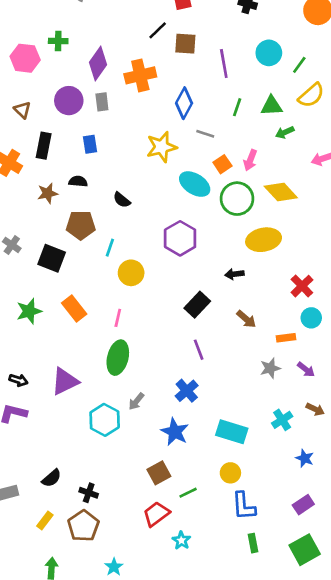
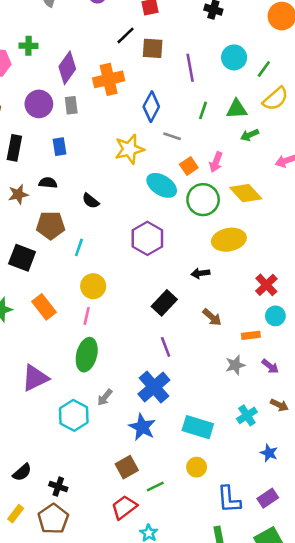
yellow circle: (131, 273) -> (93, 286), moved
blue cross: (187, 391) -> (154, 387), size x1.4
blue L-shape: (244, 506) -> (229, 499), moved

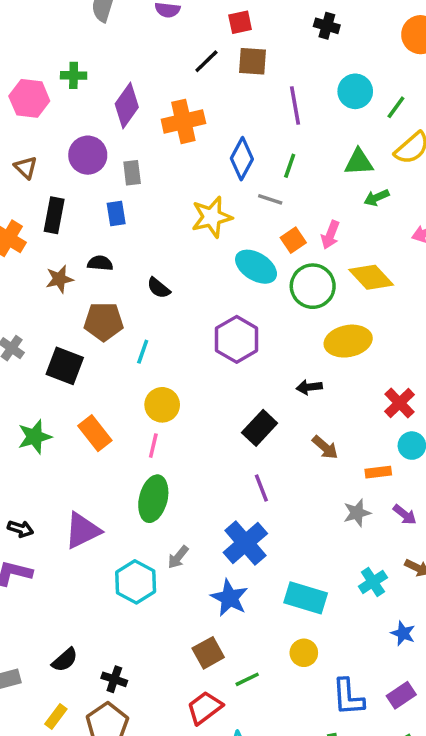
brown square: (153, 48) -> (252, 61), moved
gray rectangle: (71, 105) -> (132, 173), moved
green line: (203, 110) -> (290, 166), moved

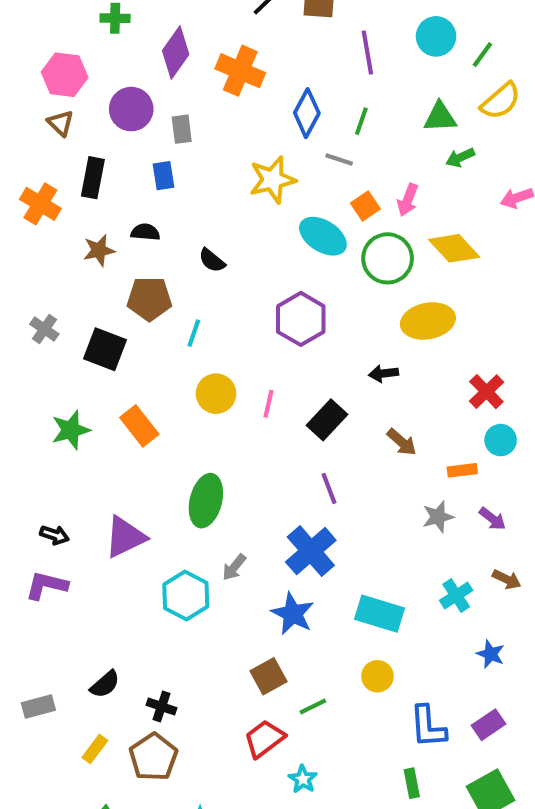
pink hexagon: (29, 98) -> (65, 75), moved
orange cross: (183, 121) -> (240, 71), turned 36
pink line: (153, 446) -> (268, 404), moved

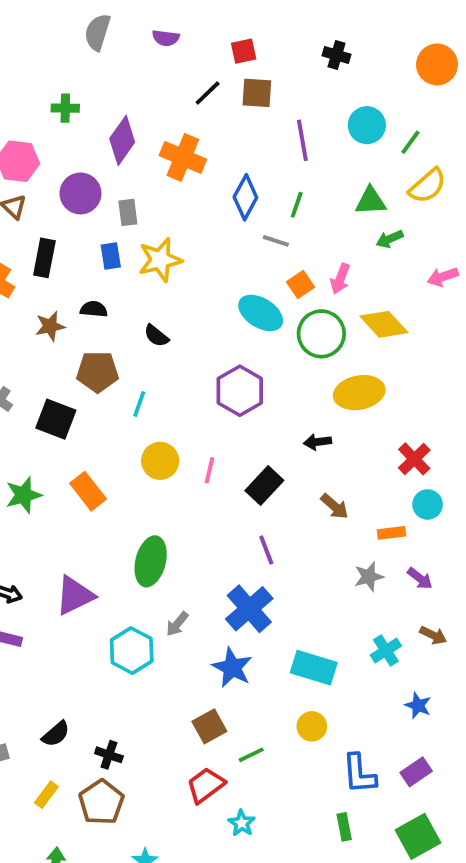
yellow star: (273, 180) -> (160, 260), moved

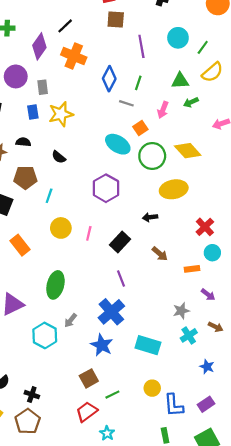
black line: (208, 93) -> (65, 26), moved
pink arrow: (340, 279) -> (163, 110), moved
gray star: (369, 577) -> (181, 311), moved
yellow circle: (312, 726) -> (152, 388), moved

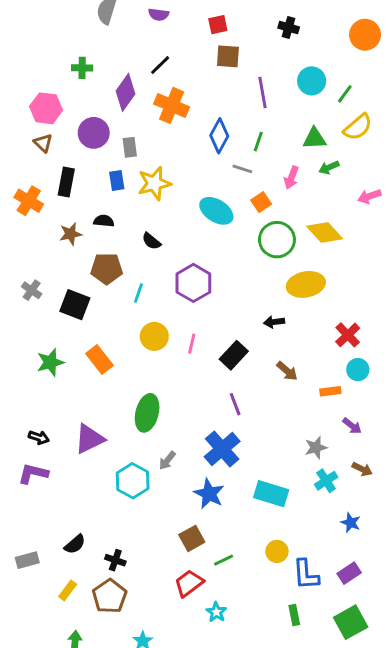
cyan ellipse: (118, 144) -> (216, 211), moved
purple hexagon: (106, 188) -> (193, 283), moved

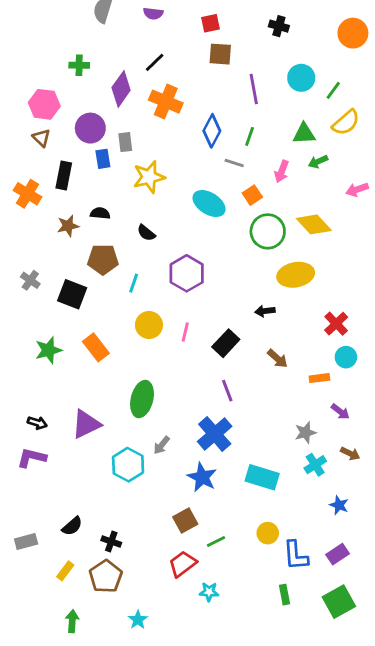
blue rectangle: (117, 180) -> (103, 159), moved
cyan star: (216, 612) -> (209, 592), turned -30

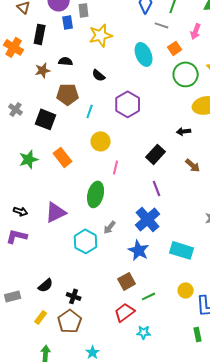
cyan ellipse: (209, 203) -> (144, 54), turned 35
pink line: (185, 332) -> (116, 167), moved

